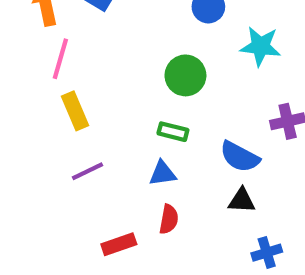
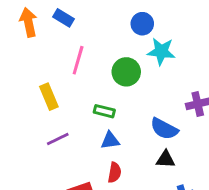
cyan star: (260, 46) -> (161, 51), moved
pink line: (60, 59) -> (78, 60), moved
green rectangle: (173, 132) -> (104, 111), moved

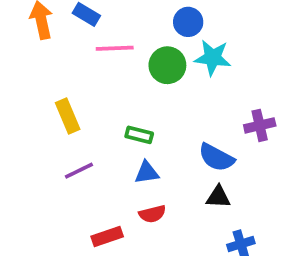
pink line: (78, 60) -> (115, 48), moved, turned 72
green circle: (126, 72) -> (167, 65), moved
red semicircle: (115, 173) -> (152, 214), turned 66

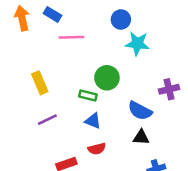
green circle: (167, 65) -> (107, 78), moved
blue triangle: (147, 173) -> (93, 121), turned 30

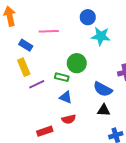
blue rectangle: (52, 14) -> (26, 45), moved
purple line: (47, 120) -> (37, 84), moved

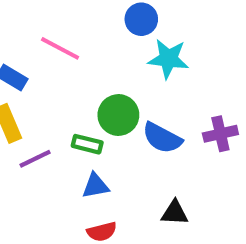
pink line: (49, 31) -> (60, 48), turned 30
blue semicircle: (103, 89) -> (162, 138), moved
blue triangle: (66, 97) -> (95, 186), turned -32

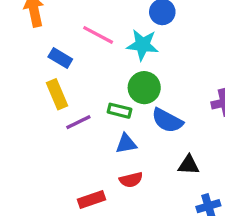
cyan star: (168, 59) -> (143, 45), moved
blue semicircle: (162, 138) -> (167, 121), moved

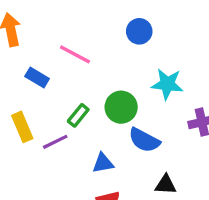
cyan star: (143, 45) -> (167, 84), moved
yellow rectangle: (57, 94) -> (22, 127), moved
green rectangle: (120, 111) -> (78, 115), moved, turned -65

